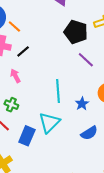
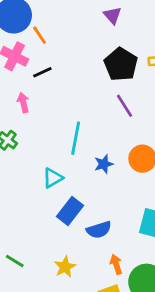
cyan triangle: (49, 122) -> (53, 178), size x0.7
blue semicircle: (89, 133) -> (99, 230), moved
blue rectangle: (27, 136) -> (70, 211), moved

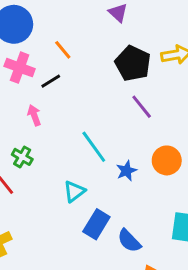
orange line: (40, 35) -> (63, 50), moved
cyan line: (76, 138) -> (94, 147), turned -40
blue semicircle: (99, 230) -> (129, 241), turned 70

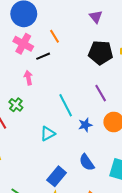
black pentagon: (133, 63) -> (101, 53), turned -30
purple line: (142, 107) -> (101, 93), moved
blue rectangle: (96, 224) -> (57, 176), moved
blue semicircle: (129, 241) -> (87, 162), moved

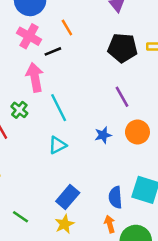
pink arrow: (28, 78) -> (35, 77), size x1.6
cyan line: (66, 105) -> (59, 108), moved
blue semicircle: (87, 162) -> (115, 197), moved, turned 30

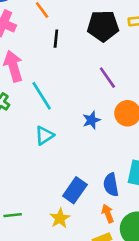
black line: (53, 51) -> (56, 39), moved, turned -56
blue rectangle: (68, 197) -> (75, 190), moved
green line: (21, 217) -> (13, 215), turned -35

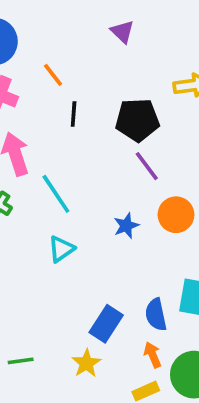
black pentagon: (103, 26) -> (137, 120), moved

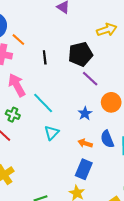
orange line: (53, 75) -> (18, 40), moved
blue semicircle: (156, 315) -> (107, 139), moved
orange arrow: (153, 355) -> (85, 143), moved, turned -40

